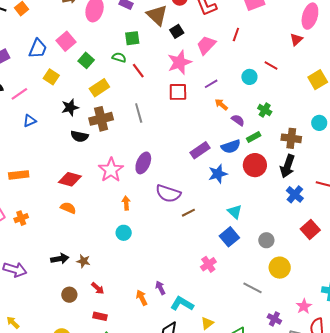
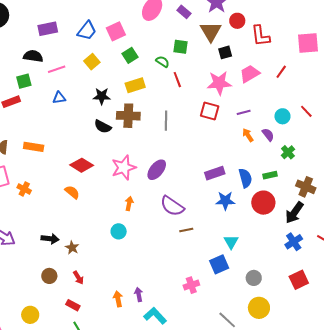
purple semicircle: (238, 120) -> (268, 135), moved
blue semicircle: (231, 147) -> (245, 178), turned -102
orange cross: (21, 218) -> (24, 189), turned 32

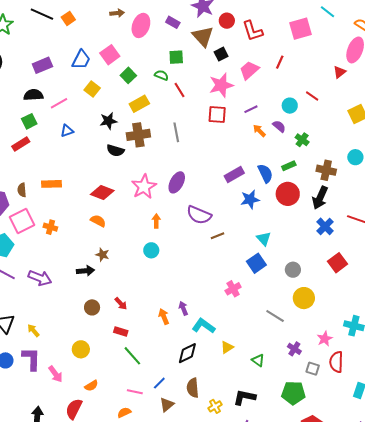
brown star: (72, 248) -> (102, 255), moved

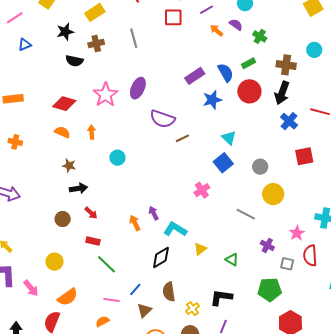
brown cross: (138, 135) -> (96, 44), size x0.7
orange arrow: (156, 221) -> (92, 132), moved
red square: (338, 263) -> (304, 156), turned 30
black arrow: (86, 271) -> (78, 188), moved
orange semicircle: (91, 386) -> (68, 297), size x1.5

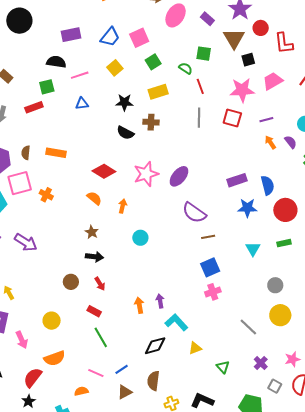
gray line: (134, 38) -> (199, 118), moved
green rectangle: (248, 63) -> (284, 243), moved
blue square: (223, 163) -> (210, 267), moved

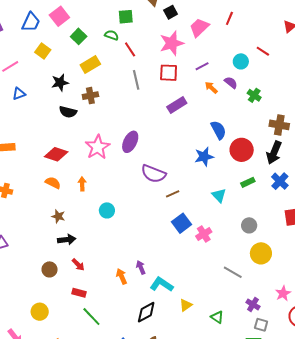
purple rectangle: (237, 180) -> (177, 105), moved
pink cross: (213, 292) -> (204, 234), moved
gray square: (275, 386) -> (261, 325), moved

